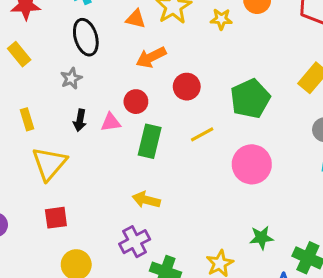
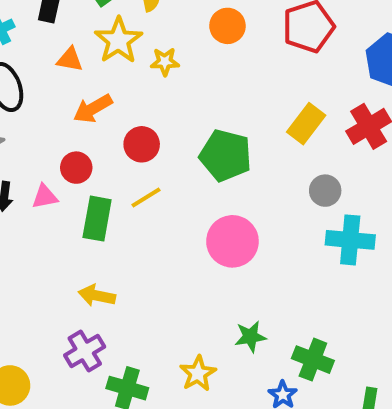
yellow star: (221, 19) -> (165, 62), moved
green pentagon: (250, 99) -> (226, 155), turned -30
yellow line: (202, 134) -> (146, 197), moved

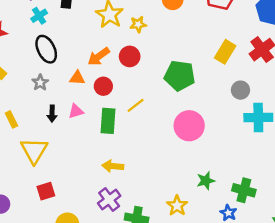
orange triangle: (70, 59) -> (77, 78), moved
red circle: (142, 144) -> (130, 56), moved
red circle: (76, 168) -> (103, 86), moved

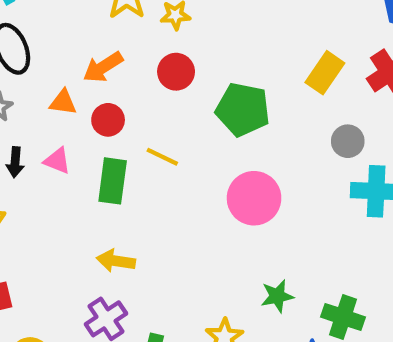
red circle: (130, 56) -> (176, 72), moved
yellow line: (136, 105) -> (162, 157), turned 60
pink triangle: (76, 111) -> (57, 161), turned 35

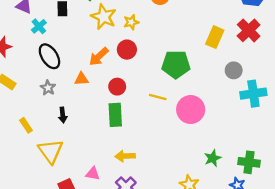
red circle: (176, 72) -> (127, 50), moved
red circle: (108, 120) -> (117, 87), moved
yellow line: (162, 157) -> (158, 97), moved
pink triangle: (57, 161) -> (93, 174), moved

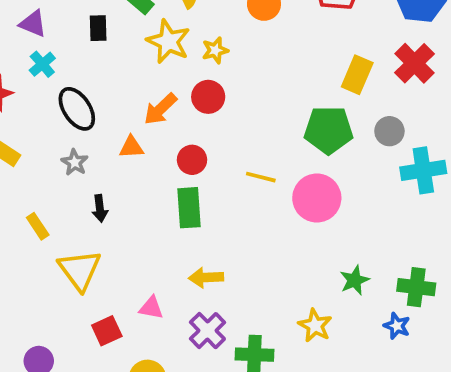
cyan cross: (39, 26) -> (42, 64), moved
green pentagon: (176, 64) -> (329, 130), moved

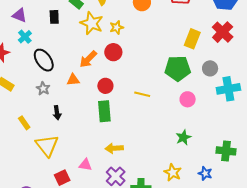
pink circle: (317, 198) -> (188, 99), moved, size x0.6
green star: (355, 280) -> (183, 137), moved
blue star: (397, 326) -> (205, 173), moved

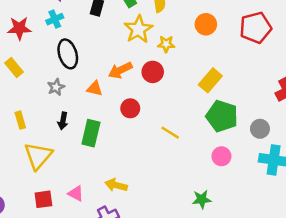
yellow rectangle: (192, 39) -> (210, 80), moved
green rectangle: (104, 111) -> (91, 133), moved

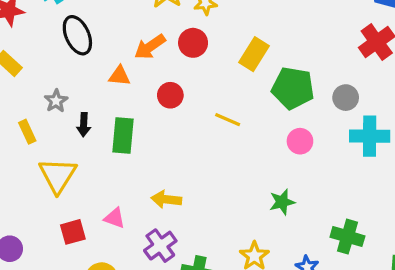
yellow rectangle: (210, 80) -> (254, 54), moved
gray star: (56, 87) -> (56, 101), moved

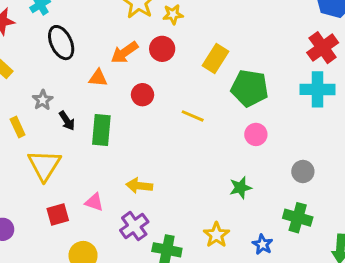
gray circle: (346, 98) -> (303, 171), moved
black arrow: (84, 125) -> (67, 121), turned -36
cyan cross: (370, 136) -> (317, 89), moved

